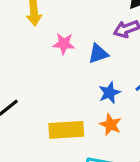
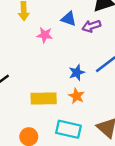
blue triangle: (98, 54) -> (69, 19), moved, turned 35

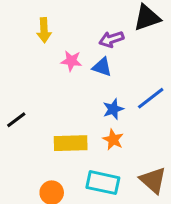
blue triangle: (69, 19) -> (102, 67), moved
purple arrow: (91, 26) -> (111, 39), moved

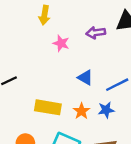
blue triangle: (102, 67) -> (85, 77), moved
blue star: (113, 109) -> (106, 110), moved

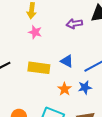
pink star: (61, 43) -> (35, 32), moved
yellow rectangle: (48, 107) -> (39, 68), moved

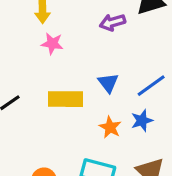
blue triangle: (67, 61) -> (108, 83), turned 32

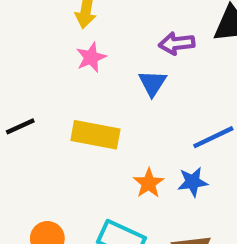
pink star: (52, 44) -> (91, 57), turned 30
blue triangle: (108, 83) -> (152, 83), moved

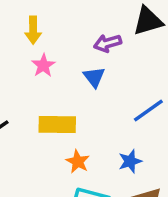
blue star: (193, 182) -> (130, 161), moved
orange star: (149, 183) -> (78, 162), moved

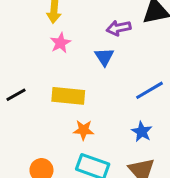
blue star: (130, 161) -> (142, 132), moved, turned -30
orange star: (78, 162) -> (84, 130), turned -30

